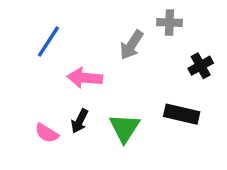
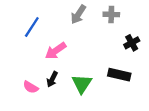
gray arrow: (131, 45) -> (78, 14), moved
pink arrow: (85, 78) -> (56, 51), turned -40

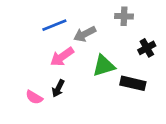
gray arrow: (78, 14) -> (85, 34), moved, turned 30
blue line: (32, 27) -> (54, 25), moved, turned 35
green triangle: (82, 84) -> (104, 66), moved, turned 40

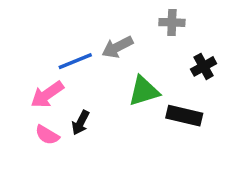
blue line: (54, 25) -> (75, 61), moved
pink arrow: (62, 57) -> (47, 95), moved

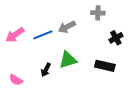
green triangle: (144, 91) -> (68, 60), moved
pink arrow: (47, 95) -> (15, 35), moved
pink semicircle: (47, 135) -> (16, 80), moved

